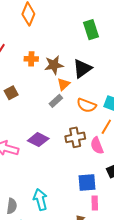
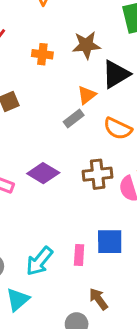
brown star: (54, 65) -> (86, 45), moved
cyan arrow: (40, 200) -> (39, 261), turned -130
pink rectangle: (95, 203) -> (79, 255), moved

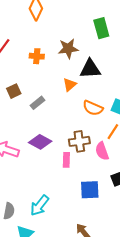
black triangle: (116, 74) -> (90, 69), turned 30
gray rectangle: (74, 119) -> (38, 103), moved
pink rectangle: (79, 255) -> (66, 160), moved

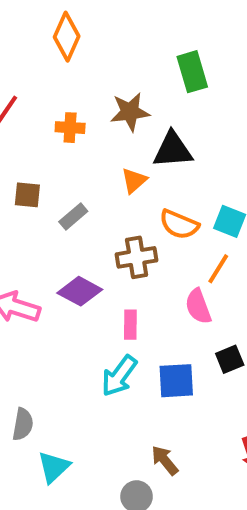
brown square: (14, 91) -> (27, 195), turned 32
brown cross: (79, 141) -> (137, 257), moved
cyan arrow: (40, 206) -> (119, 376), moved

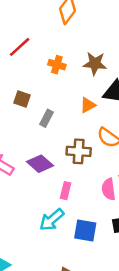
gray rectangle: (73, 217) -> (46, 118), turned -35

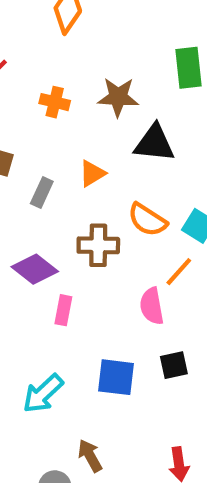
orange triangle: (88, 105) -> (92, 173), moved
pink rectangle: (66, 191) -> (63, 310), moved
cyan arrow: (52, 220) -> (43, 394), moved

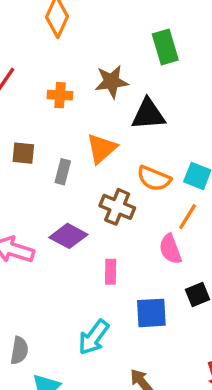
orange triangle: (92, 173) -> (102, 148), size x1.4
brown cross: (98, 245) -> (117, 207), turned 32
pink rectangle: (63, 310) -> (111, 272), moved

